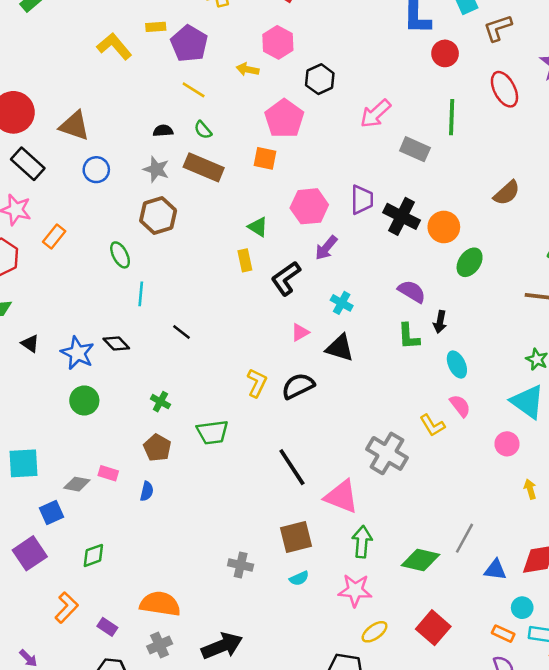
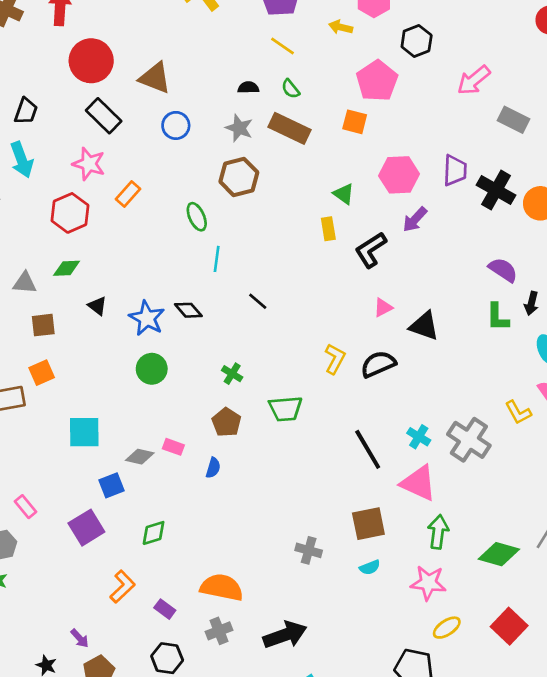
cyan cross: (342, 303) -> (419, 437), moved

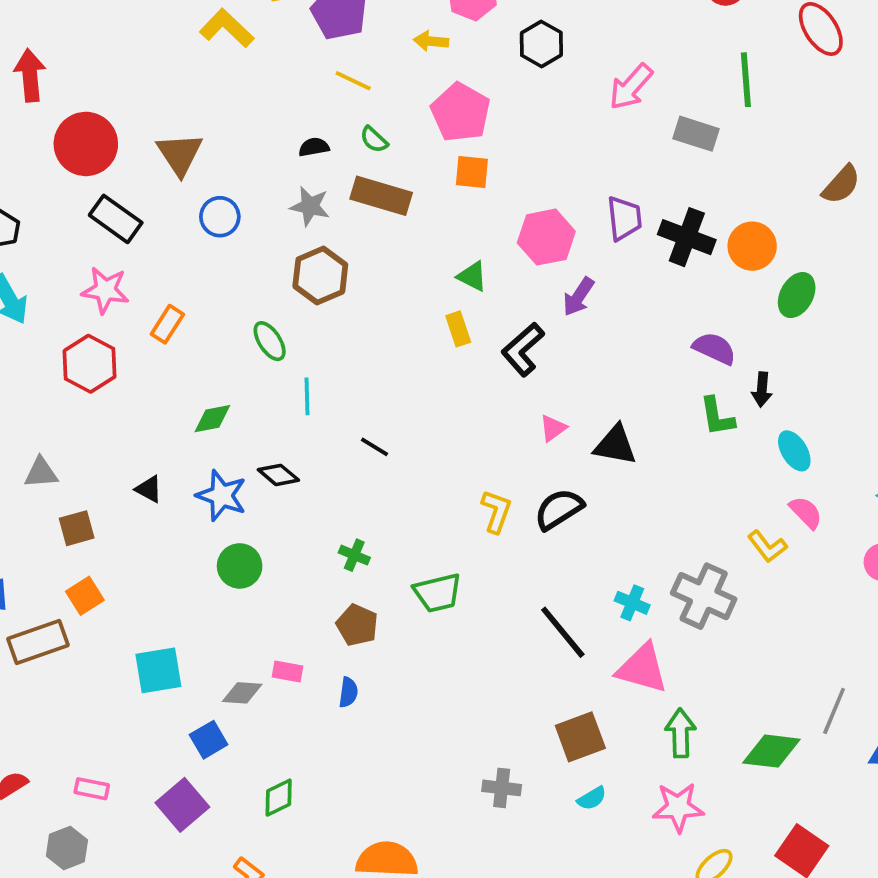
brown triangle: (155, 78) -> (180, 154), turned 44
pink pentagon: (377, 81) -> (461, 112), moved
green diamond: (67, 268) -> (212, 419), moved
pink rectangle: (26, 507) -> (92, 789), turned -30

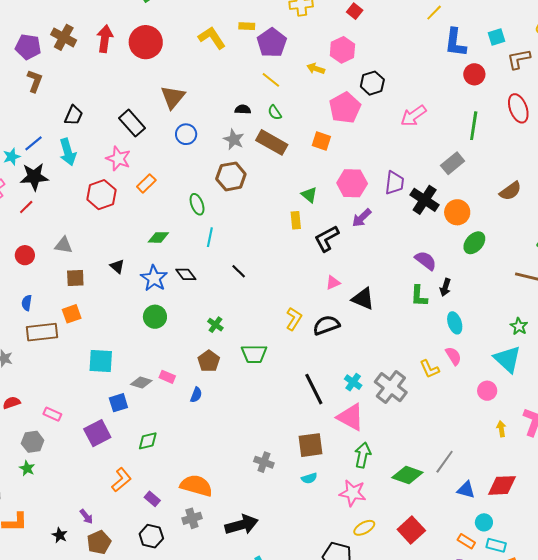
pink pentagon: (461, 112) -> (345, 108), moved
gray rectangle: (696, 134) -> (453, 163), moved, turned -70
red circle: (86, 144) -> (146, 42), moved

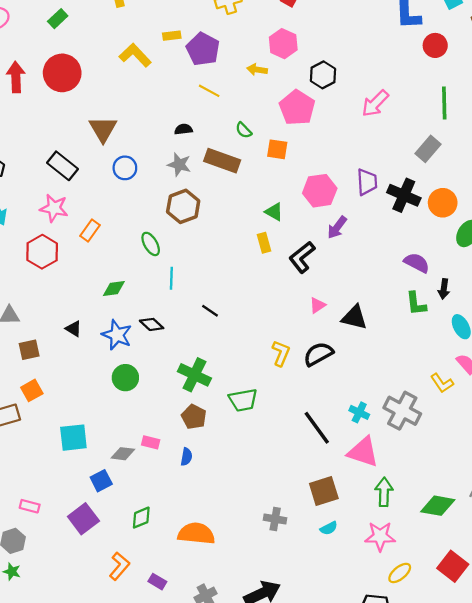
green semicircle: (275, 113) -> (244, 130), moved
green cross: (215, 325) -> (194, 375), size x1.8
orange semicircle: (196, 486) -> (196, 534), moved

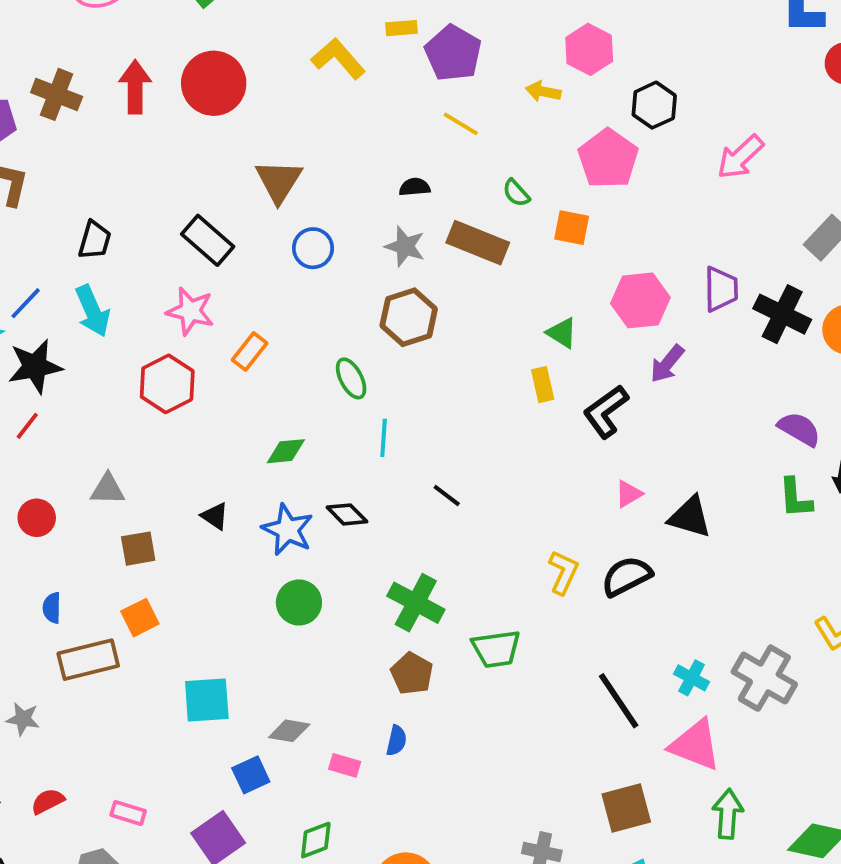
pink rectangle: (151, 442) -> (345, 765), moved

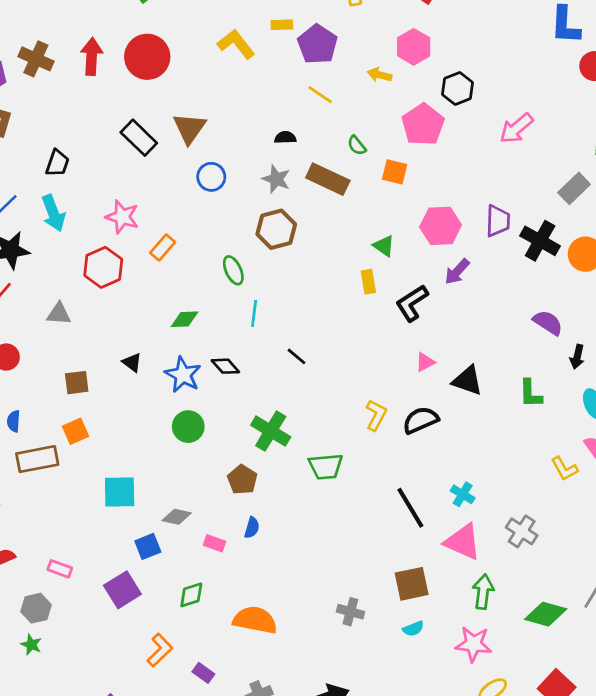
black rectangle: (208, 240) -> (139, 138), moved
gray triangle: (108, 489) -> (59, 314), moved
green L-shape: (795, 498) -> (530, 394), moved
brown pentagon: (412, 674) -> (242, 480), moved
gray cross: (764, 678) -> (522, 531), moved, size x0.7

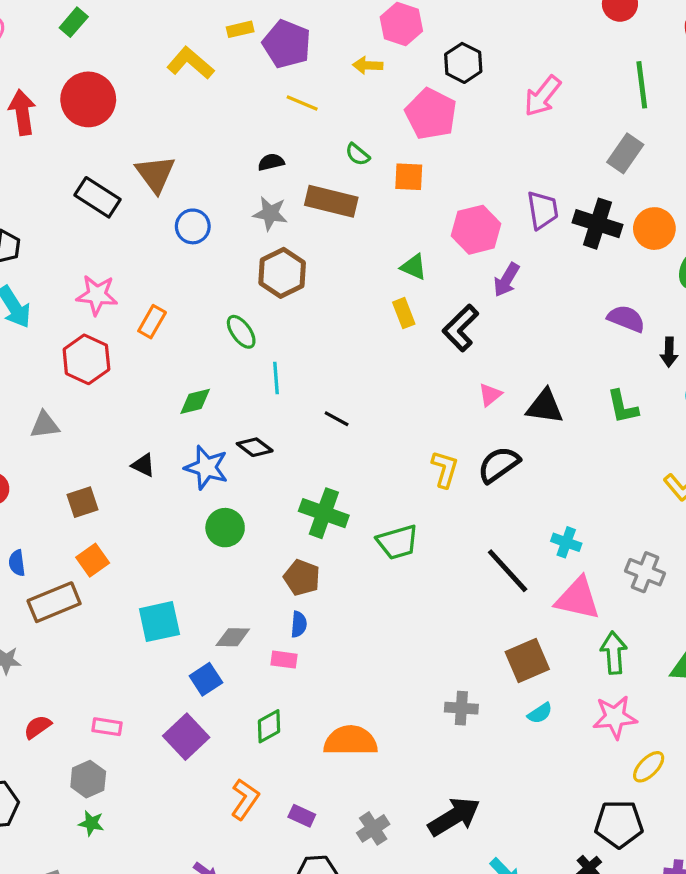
blue semicircle: (252, 528) -> (299, 624), moved

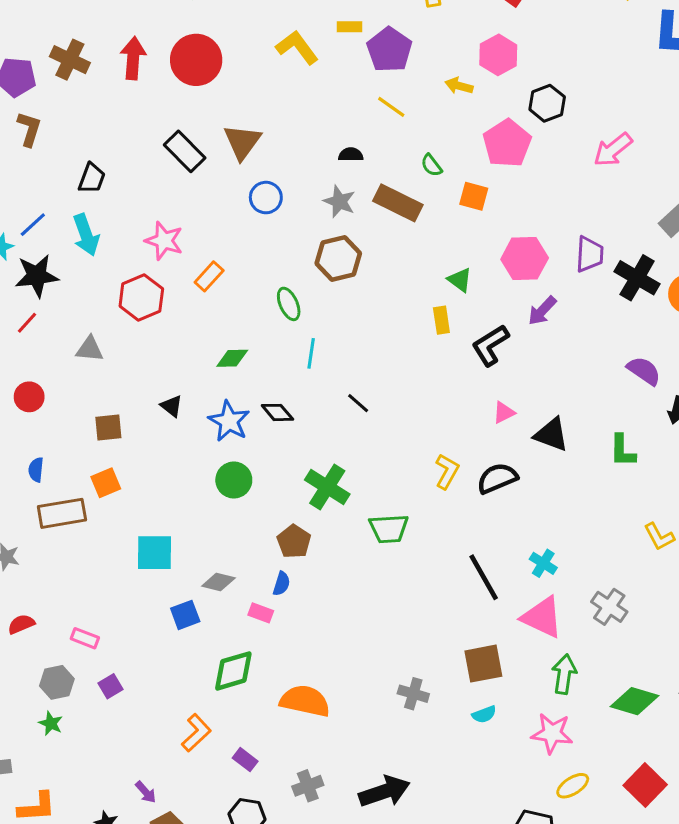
green diamond: (269, 726) -> (233, 671), size x1.4
purple square: (186, 737) -> (111, 686), moved, size x0.6

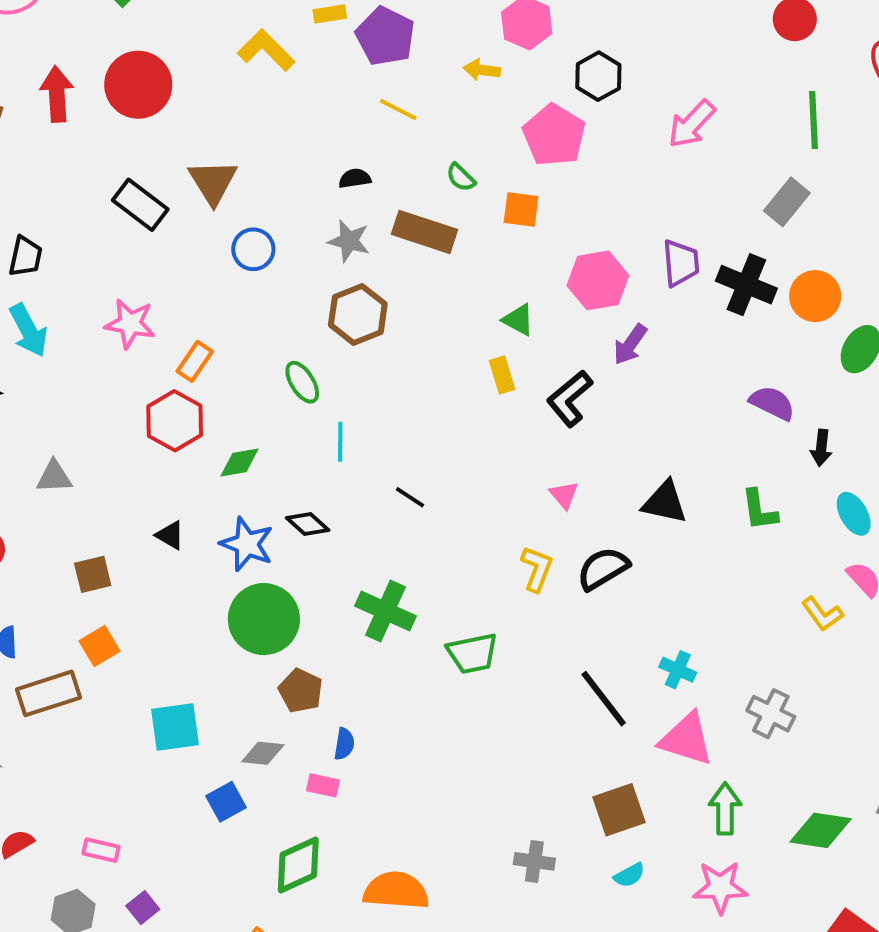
red hexagon: (141, 298) -> (175, 421), moved
pink triangle: (504, 413) -> (564, 495), moved, turned -35
green circle: (234, 480) -> (264, 619), size x1.5
brown pentagon: (294, 541) -> (301, 691), moved

